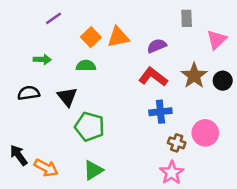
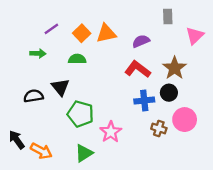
purple line: (53, 18) -> (51, 29), moved
black circle: (223, 81) -> (169, 93), moved
black semicircle: (29, 93) -> (33, 96), moved
pink star: (172, 173) -> (111, 132), moved

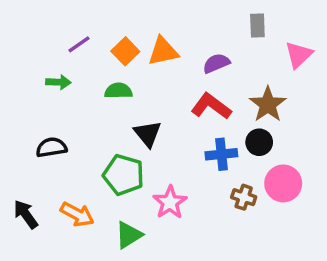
black triangle: (60, 87) -> (148, 134), moved
orange arrow: (41, 151) -> (77, 214), moved

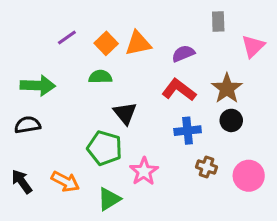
green arrow: (58, 82) -> (38, 86), moved, size x1.6
black circle: (259, 142) -> (231, 120), moved
black semicircle: (51, 147) -> (28, 125), moved
pink circle: (283, 183) -> (249, 176), moved

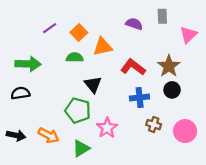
orange triangle: (138, 43) -> (103, 47), moved
purple semicircle: (183, 54) -> (134, 24), moved, turned 42
black arrow: (22, 182) -> (16, 135), turned 138

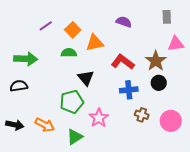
gray rectangle: (162, 16) -> (167, 17), moved
pink triangle: (188, 35) -> (176, 44), moved, turned 36
green pentagon: (78, 110) -> (72, 102), turned -30

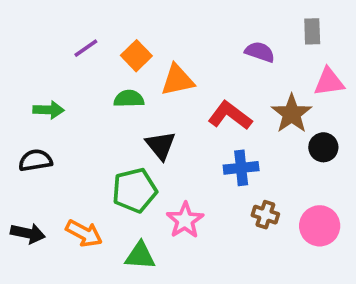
purple semicircle: (124, 22) -> (260, 52), moved
green arrow: (26, 59) -> (48, 110), size x0.7
black circle: (159, 83) -> (323, 147), moved
green triangle: (75, 137) -> (140, 256), turned 36

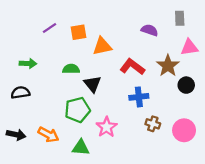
orange square: (136, 56) -> (79, 32), turned 35
green semicircle: (129, 99) -> (71, 69), moved

